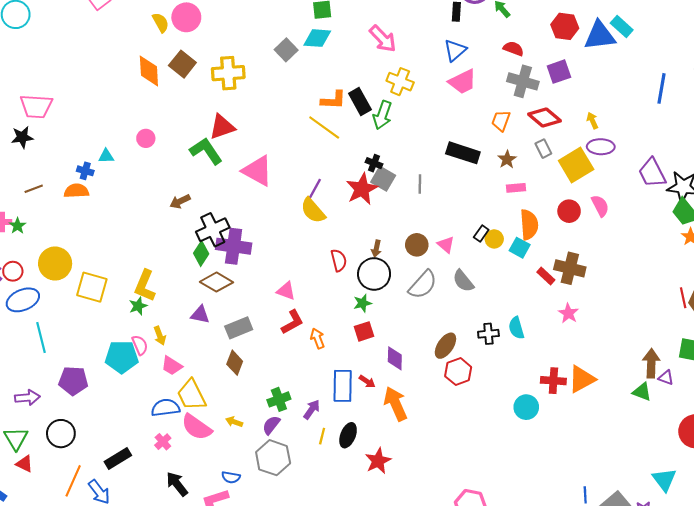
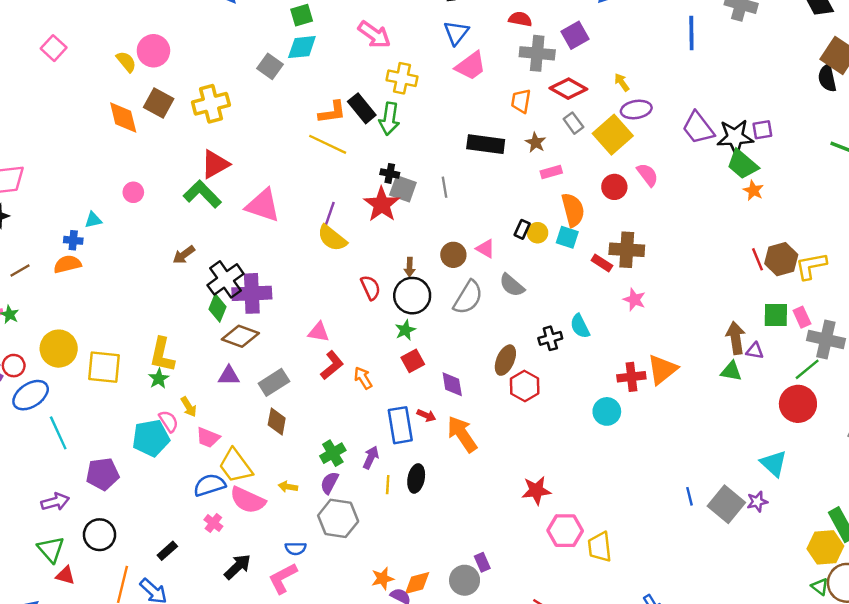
black rectangle: (118, 459) -> (167, 551), size x0.7
red star: (378, 461) -> (536, 490), moved, turned 30
black arrow: (177, 484) -> (238, 567), turned 95

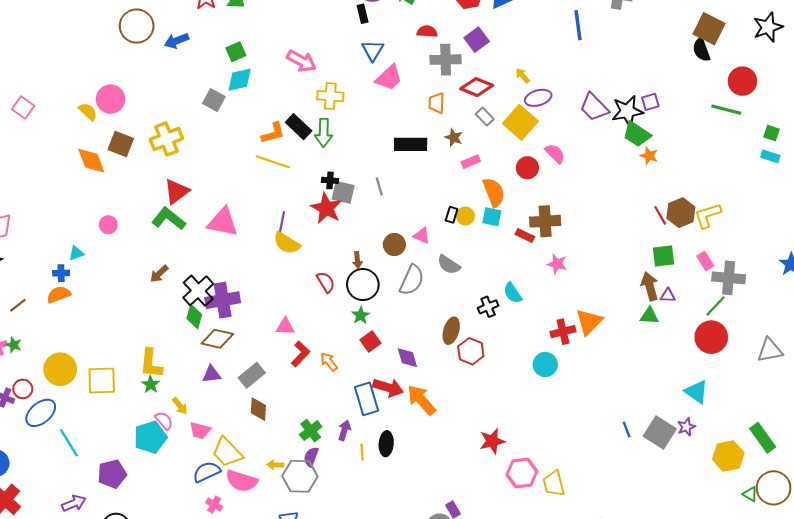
green square: (776, 315) -> (664, 256), moved
red arrow: (426, 415) -> (388, 388), size x1.8
gray hexagon: (338, 518) -> (300, 476), moved
yellow hexagon: (825, 547) -> (728, 456), moved

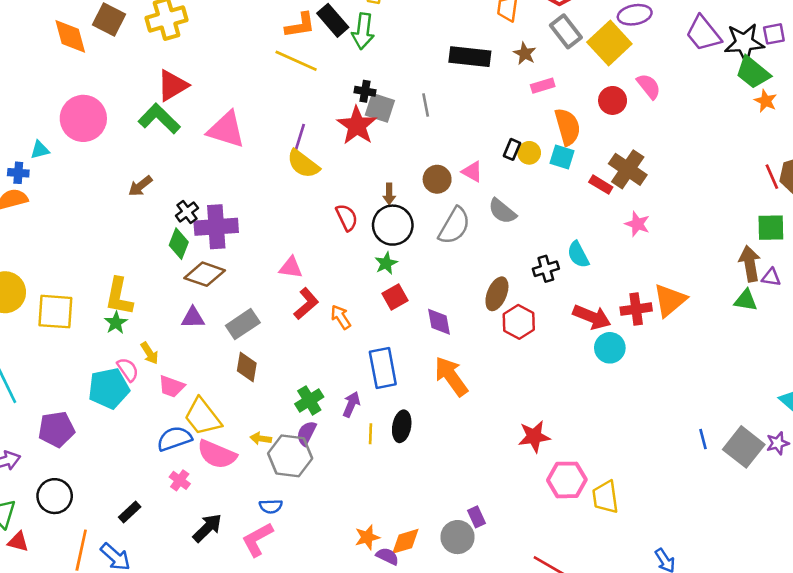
gray rectangle: (485, 117) -> (566, 31), size x1.4
brown cross: (545, 221) -> (628, 169), turned 32
pink circle: (108, 225) -> (83, 118), size x2.0
black cross: (198, 291) -> (187, 212), size x0.6
red arrow: (388, 388) -> (592, 317), moved

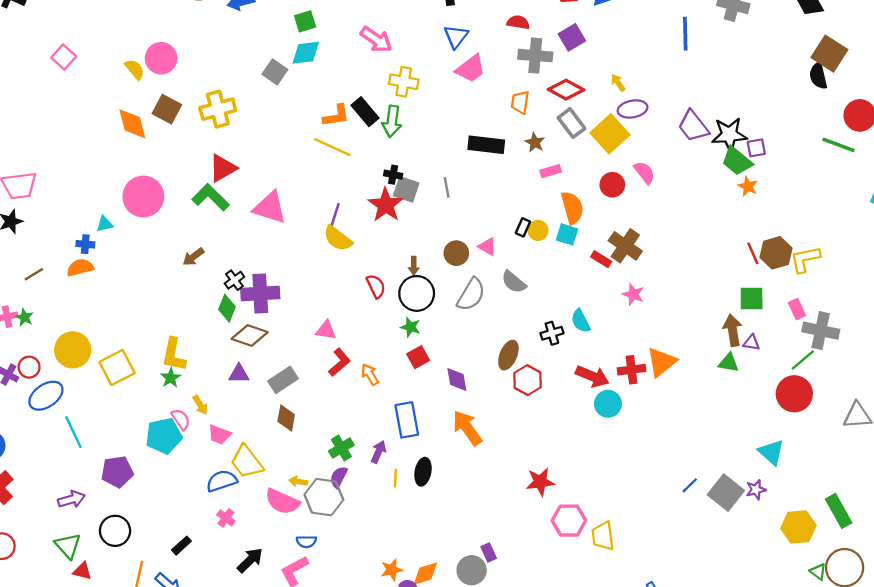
purple square: (774, 34) -> (756, 148), moved
green star: (386, 263) -> (410, 327), turned -30
yellow square: (55, 312) -> (117, 367), turned -32
blue line: (703, 439) -> (690, 485), turned 60
pink semicircle: (217, 454) -> (282, 502), moved

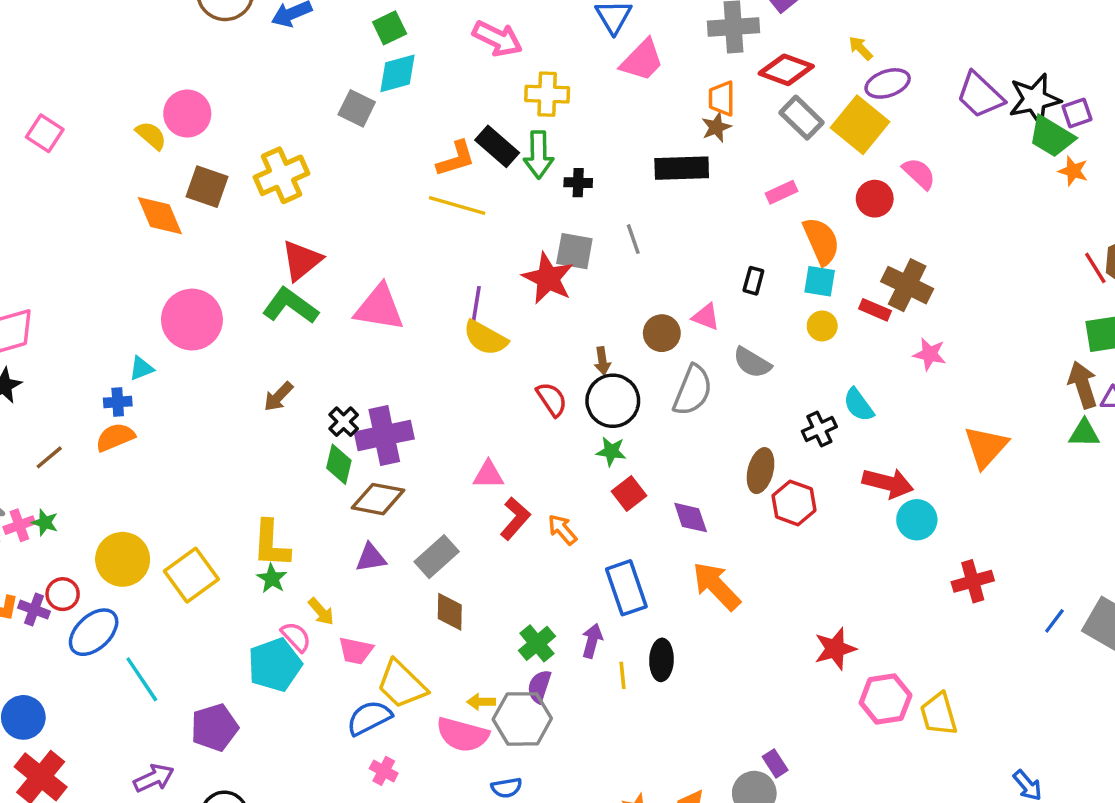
brown star: (535, 142) -> (716, 127), moved, turned 30
black cross: (393, 175) -> (578, 183), moved
yellow circle: (538, 230) -> (822, 326), moved
red cross: (632, 370) -> (973, 581), moved

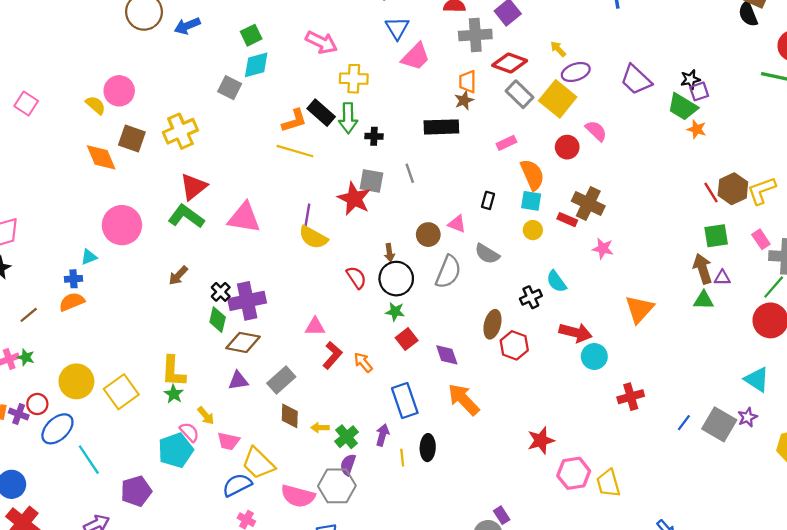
black star: (1035, 99) -> (690, 79), moved, size x0.6
yellow arrow: (481, 702) -> (320, 428), moved

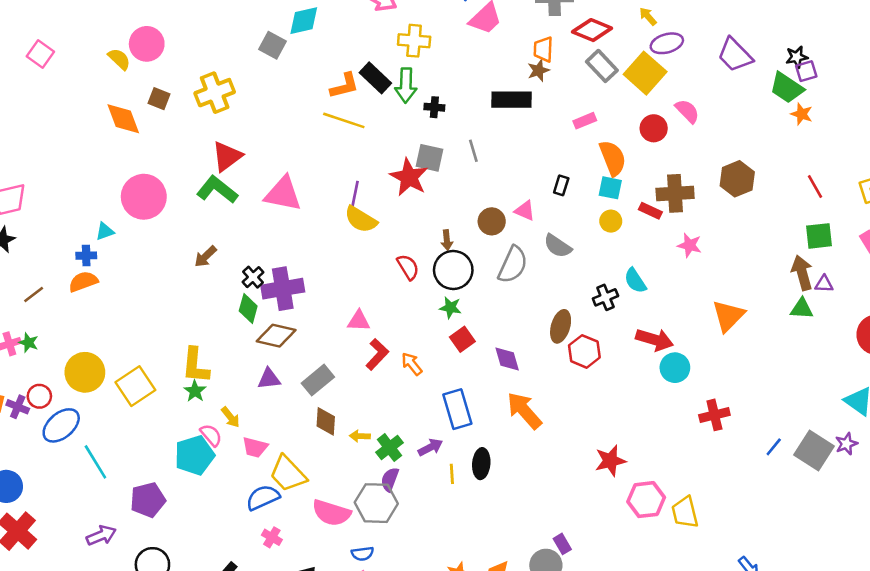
brown square: (132, 138) -> (159, 99), size x0.7
brown hexagon: (733, 189) -> (737, 179), moved
brown cross: (588, 203) -> (675, 193), turned -32
purple arrow: (382, 435) -> (430, 447), turned 45

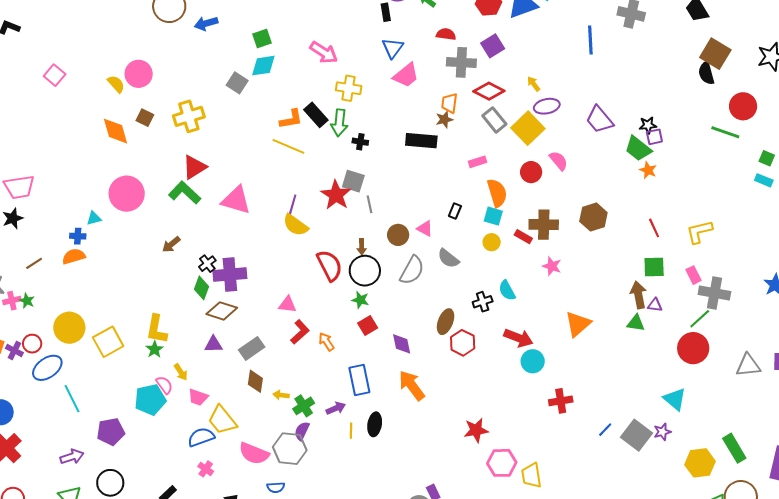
gray line: (473, 151) -> (369, 204), moved
red semicircle: (408, 267) -> (330, 265), size x1.5

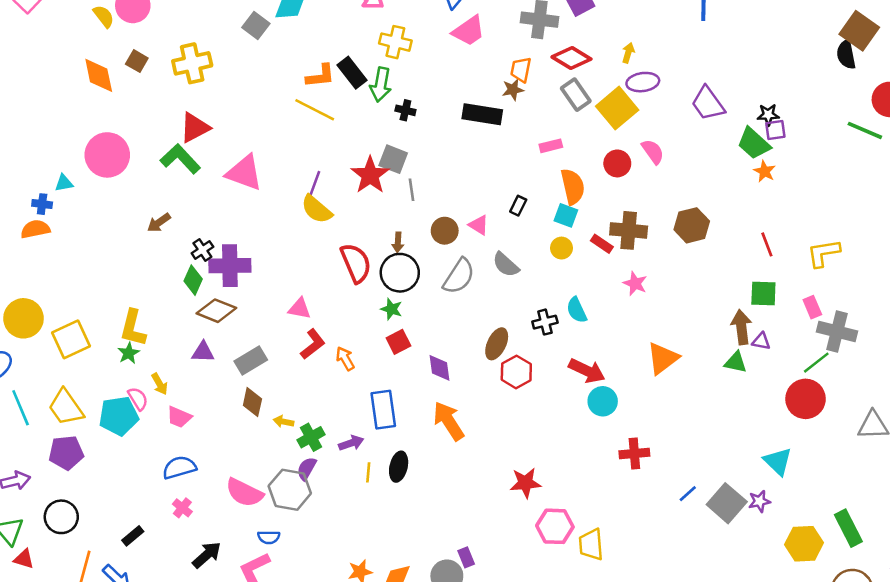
yellow arrow: (534, 84) -> (628, 53), turned 49
yellow trapezoid: (222, 420) -> (66, 407), moved

